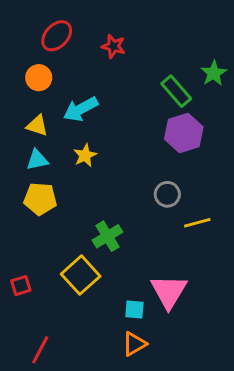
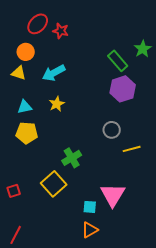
red star: (113, 46) -> (61, 31), moved
yellow triangle: (37, 126) -> (19, 73), moved
red line: (40, 350) -> (16, 235), moved

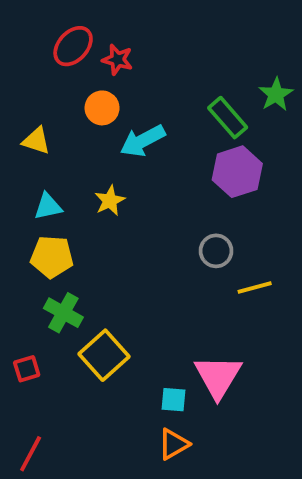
orange circle: (26, 52) -> (102, 108), moved
cyan arrow: (54, 73) -> (143, 141), moved
green cross: (72, 158) -> (63, 313), moved, turned -30

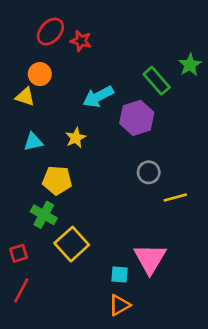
orange circle: (102, 108) -> (40, 74), moved
purple hexagon: (237, 172) -> (137, 118), moved
yellow pentagon: (52, 257) -> (57, 180), moved
red line: (31, 454) -> (21, 291), moved

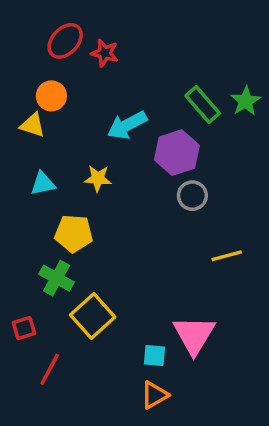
green star: (190, 65) -> (246, 101), moved
yellow star: (76, 138) -> (98, 178), turned 30
gray circle: (149, 172) -> (192, 196), moved
red line: (21, 291) -> (50, 369), moved

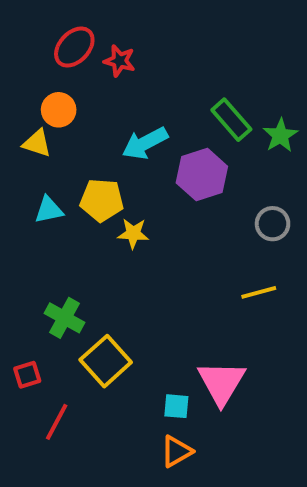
green star: (246, 101) -> (280, 135), moved
yellow star: (98, 178) -> (133, 233), moved
gray circle: (192, 196) -> (273, 224), moved
yellow pentagon: (74, 233) -> (102, 200), moved

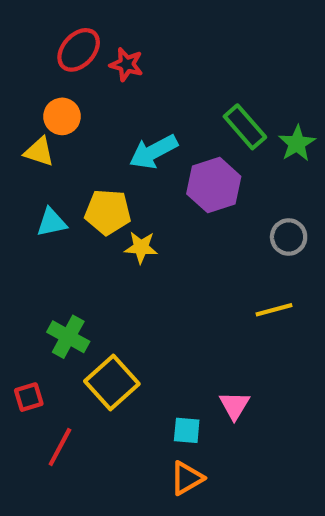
pink triangle: (222, 383) -> (235, 405), size x0.6

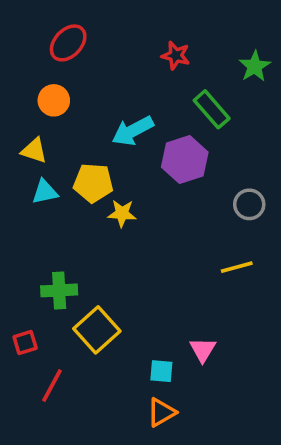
red star: (126, 64) -> (176, 56), moved
green star: (297, 143) -> (255, 66), moved
yellow triangle: (39, 152) -> (34, 151), moved
green cross: (68, 337) -> (59, 290), turned -32

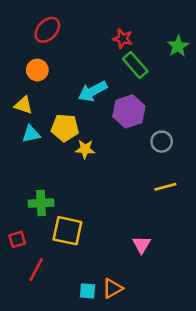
green rectangle: (212, 109) -> (135, 65), moved
gray circle: (249, 204) -> (162, 142), moved
yellow square: (97, 330) -> (67, 231), turned -36
cyan square: (161, 371) -> (88, 291), moved

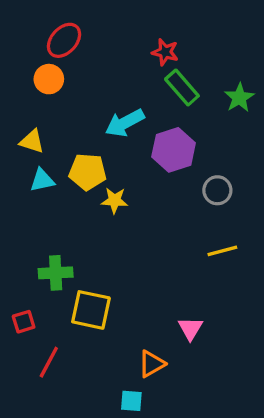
green star: (178, 46) -> (239, 98), moved
orange circle: (37, 70) -> (49, 79), moved
orange triangle: (113, 288) -> (152, 364), moved
cyan square: (88, 291) -> (131, 401), moved

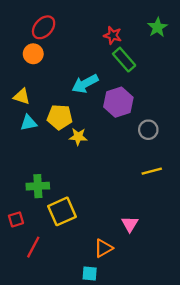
green star: (239, 98) -> (157, 27), moved
yellow square: (91, 310) -> (62, 211), turned -36

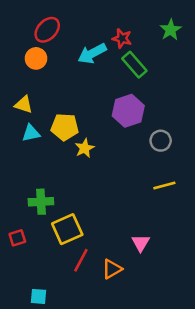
cyan arrow: (85, 84) -> (92, 53), moved
yellow star: (78, 137) -> (85, 148), turned -30
red line: (33, 247) -> (81, 260), moved
cyan square: (90, 274) -> (39, 296), moved

